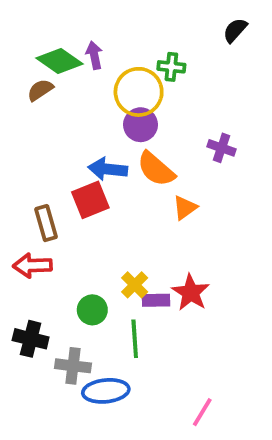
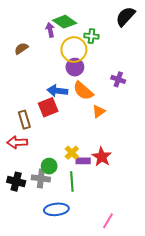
black semicircle: (235, 30) -> (125, 16), size x1.5
green diamond: (59, 61) -> (65, 22), moved
gray cross: (73, 366) -> (41, 178), moved

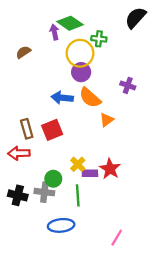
red square: (48, 107) -> (52, 130), moved

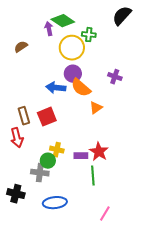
purple circle: (81, 72) -> (73, 74), moved
red arrow: (19, 153) -> (17, 138), turned -102
yellow cross: (78, 164) -> (57, 150), moved, turned -32
black cross: (18, 195) -> (16, 194), moved
green line: (78, 195) -> (93, 176), moved

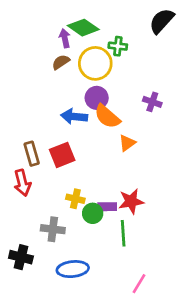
brown semicircle: (21, 47) -> (61, 62), moved
red star: (99, 152) -> (131, 201), turned 30
green circle: (48, 161) -> (93, 213), moved

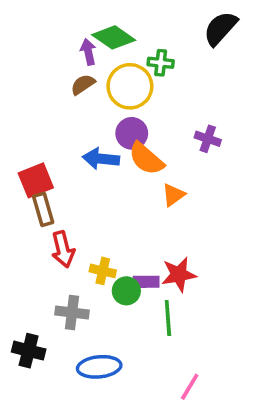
red square: (62, 155) -> (36, 180), moved
red arrow: (22, 183) -> (63, 249), moved

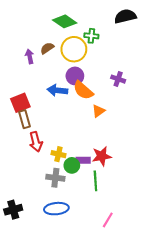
black semicircle: (220, 28) -> (125, 16), turned 35
purple arrow: (88, 52) -> (30, 56), moved
gray cross: (72, 313) -> (55, 178), moved
black cross: (29, 351) -> (13, 210), moved, turned -30

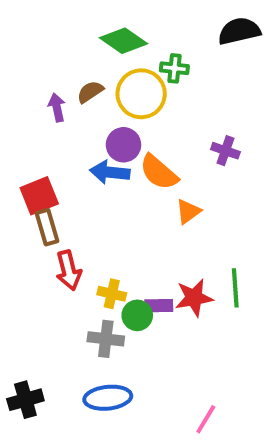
purple circle: (75, 76) -> (123, 145), moved
green line: (95, 181) -> (235, 288), moved

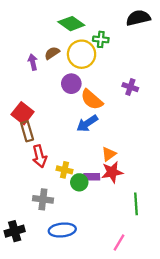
blue arrow: (110, 172) -> (87, 123), moved, turned -40
red square: (39, 196) -> (23, 113), turned -30
orange triangle: (188, 211) -> (109, 154), moved
green line: (235, 288) -> (136, 204), moved
gray cross: (106, 339) -> (43, 199), moved

